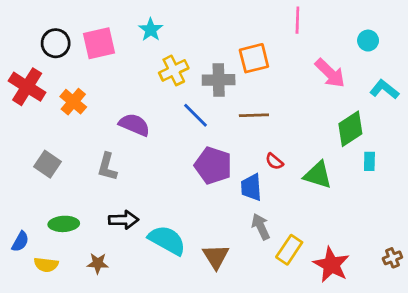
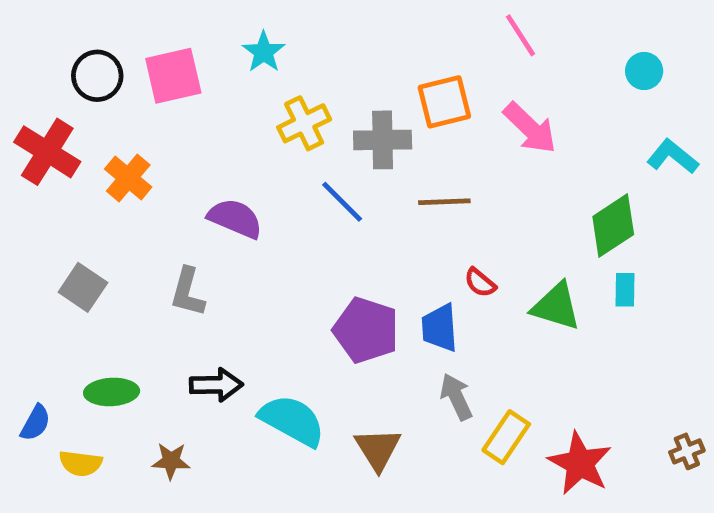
pink line: (297, 20) -> (520, 35), turned -35
pink arrow: (330, 73) -> (530, 128), moved
cyan rectangle: (369, 161) -> (625, 290), moved
purple pentagon: (213, 165) -> (366, 330), moved

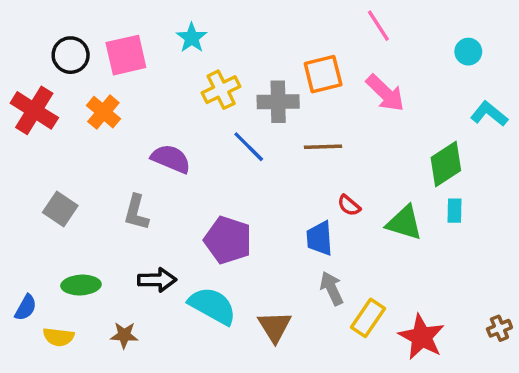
orange cross: (128, 178) -> (103, 112), moved
purple pentagon: (366, 330) -> (228, 240), moved

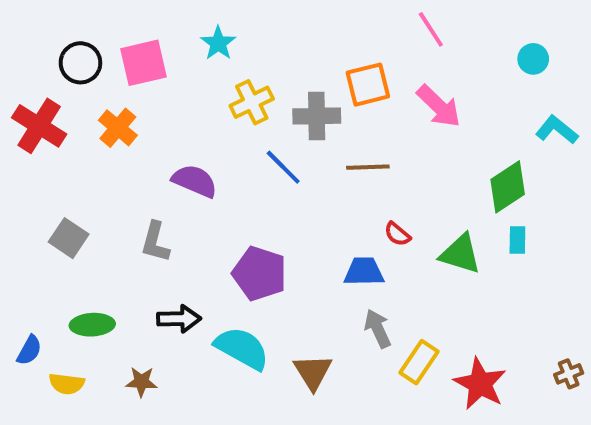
blue trapezoid: (320, 238) -> (364, 272), turned 93

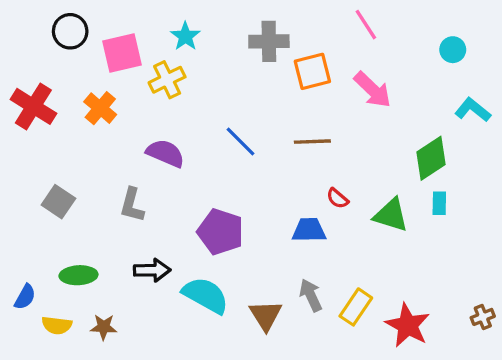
black circle: (80, 63) -> (70, 31), moved
yellow cross: (252, 102) -> (167, 80), moved
gray cross: (317, 116) -> (269, 41), moved
gray arrow: (378, 329) -> (311, 295), moved
brown star: (141, 382) -> (104, 327), moved

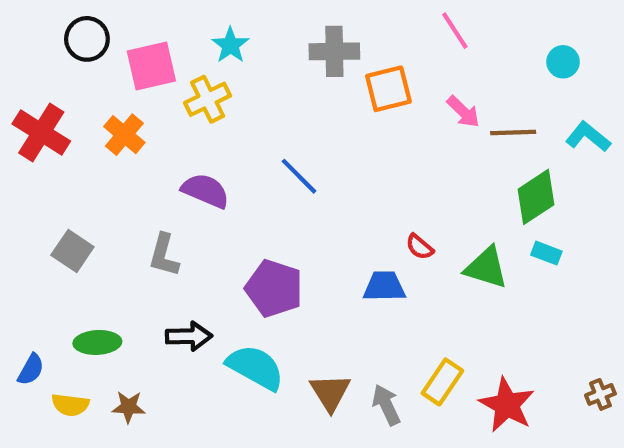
pink arrow: (373, 90) -> (463, 112), size x0.7
brown line: (312, 142) -> (513, 132), moved
cyan rectangle: (439, 203) -> (546, 253), turned -70
gray arrow: (311, 295) -> (386, 405), moved

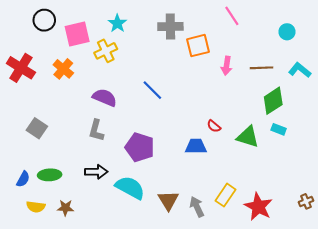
pink arrow: (463, 112) -> (227, 66), moved, turned 54
gray L-shape: (164, 255) -> (96, 130), moved
blue semicircle: (31, 369) -> (23, 179), moved

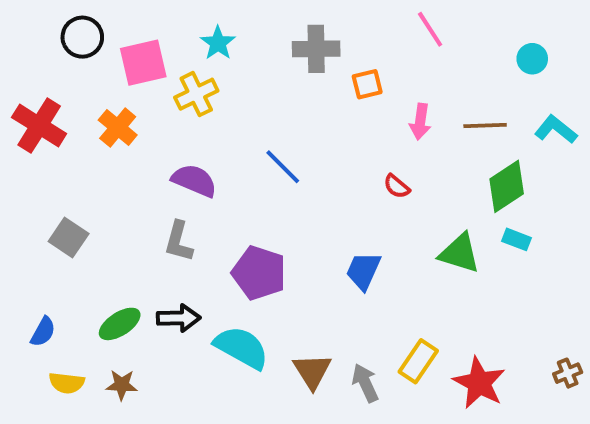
orange square: (198, 46) -> (367, 84), size x0.7
red semicircle: (214, 126) -> (397, 186), moved
blue trapezoid: (196, 146) -> (363, 271), turned -65
green ellipse: (50, 175) -> (120, 324), moved, turned -30

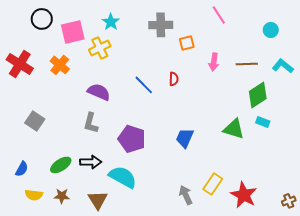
red semicircle: (397, 186) -> (174, 79), moved, turned -128
brown triangle: (312, 371) -> (98, 200), moved
brown cross: (568, 373) -> (289, 201), moved

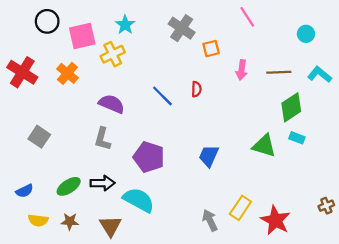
gray cross: (161, 25) -> (182, 28), turned 35
blue semicircle: (22, 169) -> (25, 191), turned 35
brown cross: (289, 201) -> (326, 206), moved

